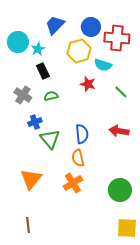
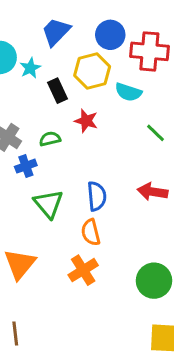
black rectangle: (43, 71) -> (57, 91), moved
red star: (88, 84) -> (86, 121), moved
blue cross: (35, 122) -> (26, 166), moved

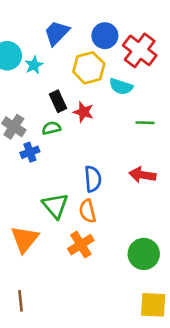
red cross: (149, 51) -> (140, 50), turned 32
black rectangle: (57, 91) -> (58, 101), moved
green line: (155, 133) -> (145, 123), turned -42
green triangle: (48, 204) -> (55, 206), moved

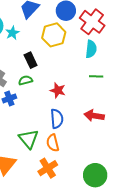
cyan semicircle: (121, 87) -> (91, 49), moved, turned -102
red star: (83, 112) -> (58, 90), moved

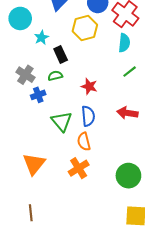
cyan star: (12, 33) -> (41, 38), moved
green line: (96, 76) -> (130, 72), turned -40
green triangle: (29, 139) -> (62, 121), moved

